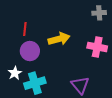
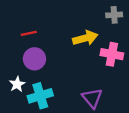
red line: (25, 29) -> (29, 33), turned 72
yellow arrow: (59, 39) -> (85, 38), moved

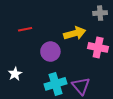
purple circle: (34, 59) -> (50, 52), moved
cyan cross: (40, 96) -> (55, 84), moved

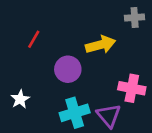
red line: (25, 29) -> (34, 39), turned -48
pink cross: (98, 47) -> (132, 88), moved

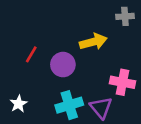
red line: (34, 39) -> (31, 54), moved
white star: (20, 99) -> (19, 104), moved

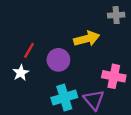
white star: (19, 104) -> (21, 73), moved

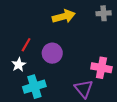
yellow arrow: (87, 39) -> (64, 16), moved
cyan cross: (64, 98) -> (34, 87), moved

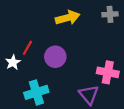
white star: (19, 65) -> (13, 62), moved

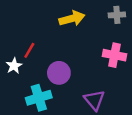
purple circle: (55, 57) -> (59, 73), moved
pink cross: (108, 72) -> (114, 55), moved

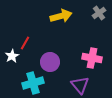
gray cross: (117, 15) -> (99, 13), turned -32
pink cross: (114, 55) -> (92, 58), moved

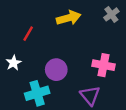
red line: (25, 43) -> (28, 34), moved

